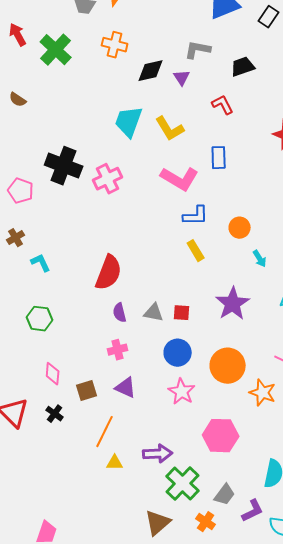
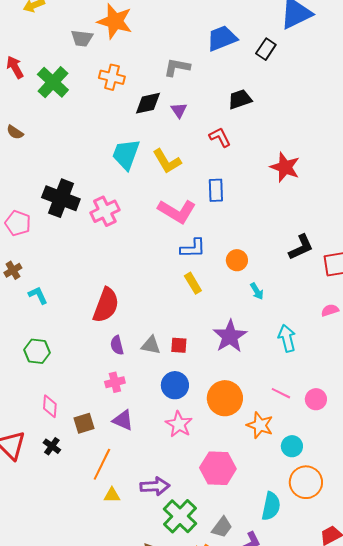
gray L-shape: (198, 50) -> (177, 67), moved

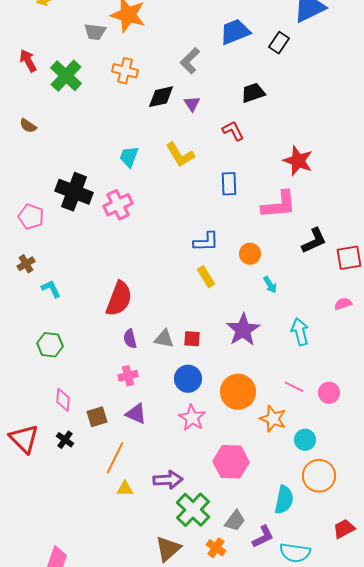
gray L-shape: (177, 67) -> (190, 61), turned -56
cyan trapezoid: (126, 154) -> (129, 157), moved, size x0.7
pink L-shape: (177, 211) -> (279, 205), moved, turned -36

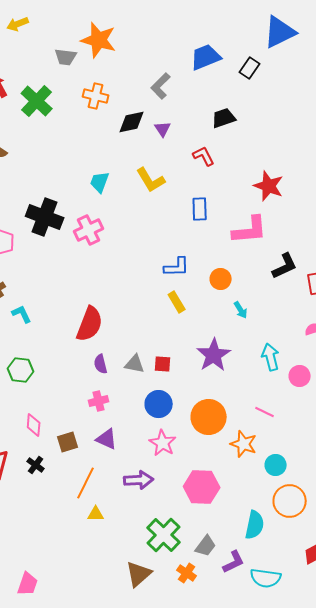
pink circle: (329, 393) -> (300, 376), moved
purple arrow: (168, 480) -> (139, 480), moved

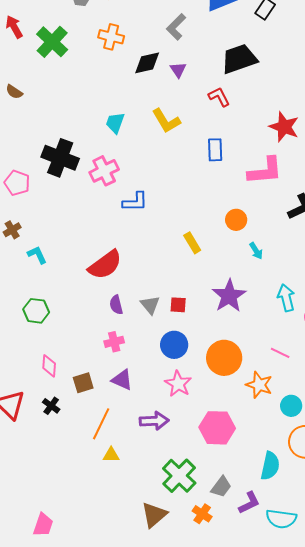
black trapezoid: (224, 118) -> (239, 59), size x1.5
blue L-shape: (177, 267) -> (135, 202), moved
red semicircle: (90, 324) -> (105, 265), turned 33
gray triangle: (135, 364) -> (150, 305), turned 40

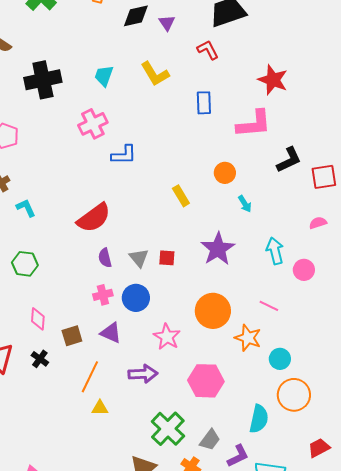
black cross: (60, 158) -> (43, 80), moved, turned -33
blue circle: (174, 345) -> (136, 298), moved

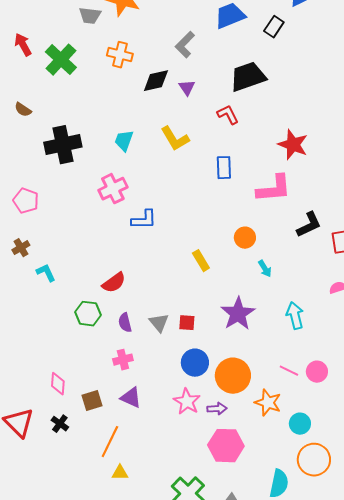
red semicircle: (94, 218) -> (114, 283), size x0.7
green hexagon: (25, 264) -> (88, 314), moved
pink circle: (304, 270) -> (317, 372), moved
blue circle: (136, 298) -> (195, 363), moved
purple arrow: (143, 374) -> (217, 409), moved, size x0.7

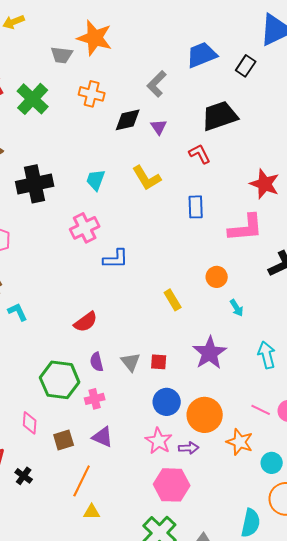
green hexagon: (88, 314) -> (60, 380), moved, size x1.5
black cross: (60, 424) -> (24, 476), moved
pink hexagon: (226, 446) -> (172, 485), moved

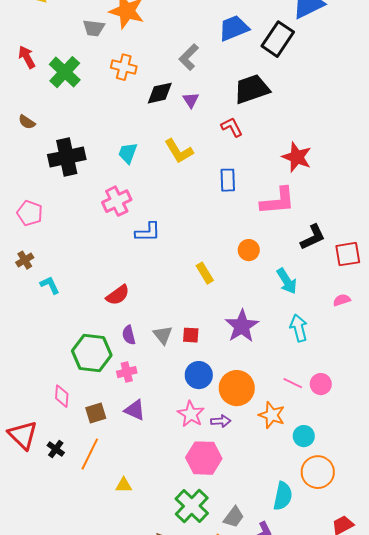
black rectangle: (246, 66) -> (278, 39), size x1.6
cyan arrow: (237, 308) -> (287, 281), moved, size x1.5
orange line: (82, 481) -> (90, 454), moved

